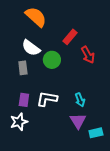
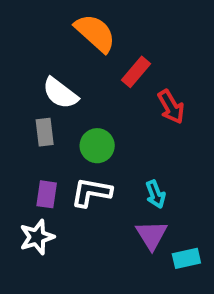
orange semicircle: (36, 17) -> (95, 33), moved
green circle: (52, 60) -> (97, 146), moved

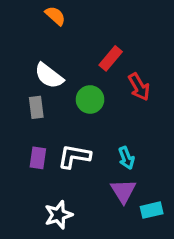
orange semicircle: (95, 33) -> (55, 16), moved, size x0.6
green circle: (97, 146) -> (90, 99), moved
white star: (37, 237) -> (58, 215), moved

